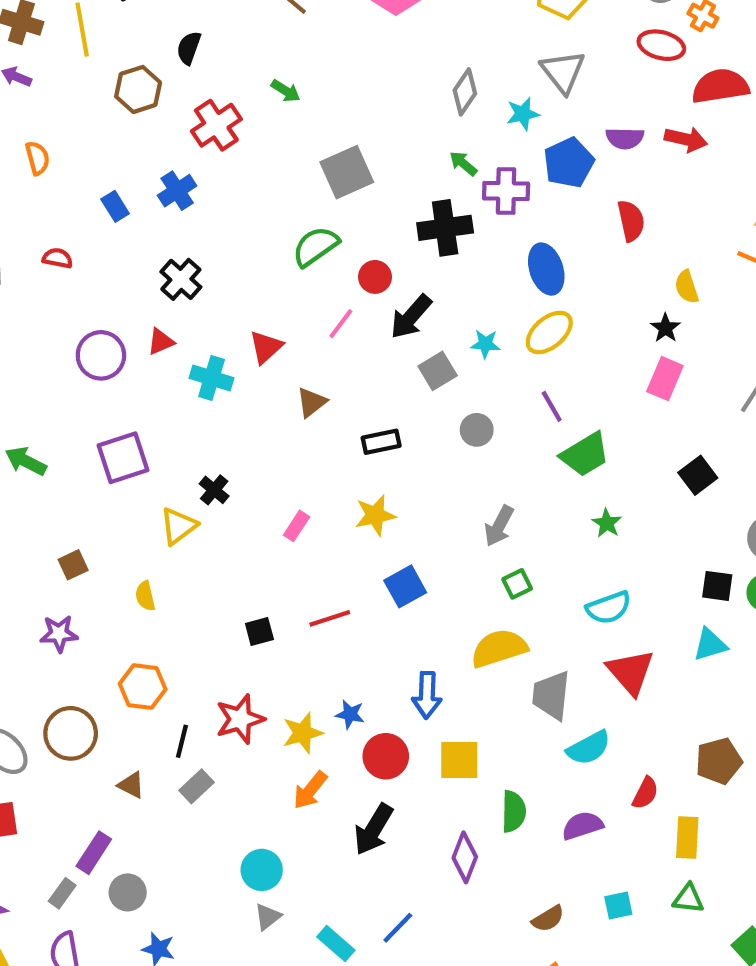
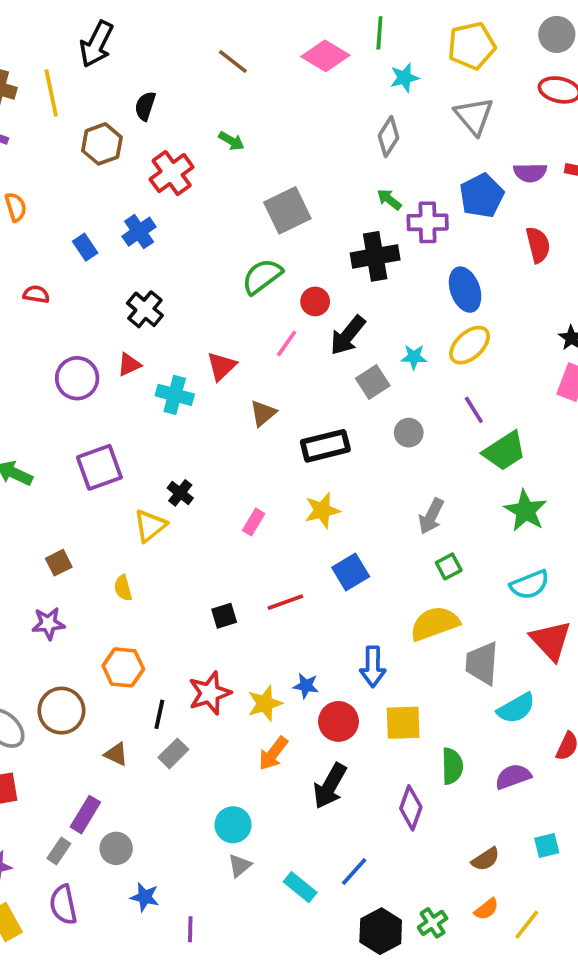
cyan star: (523, 114) -> (404, 78), moved
black rectangle: (381, 442) -> (325, 446), size x1.4
green star: (607, 523) -> (526, 511), size x1.6

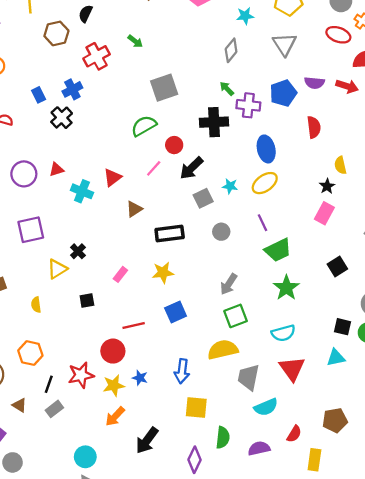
black cross: (145, 309) -> (62, 118), moved
green square: (449, 566) -> (236, 316), size x1.5
black square: (224, 616) -> (87, 301), moved
red circle: (338, 721) -> (113, 351), moved

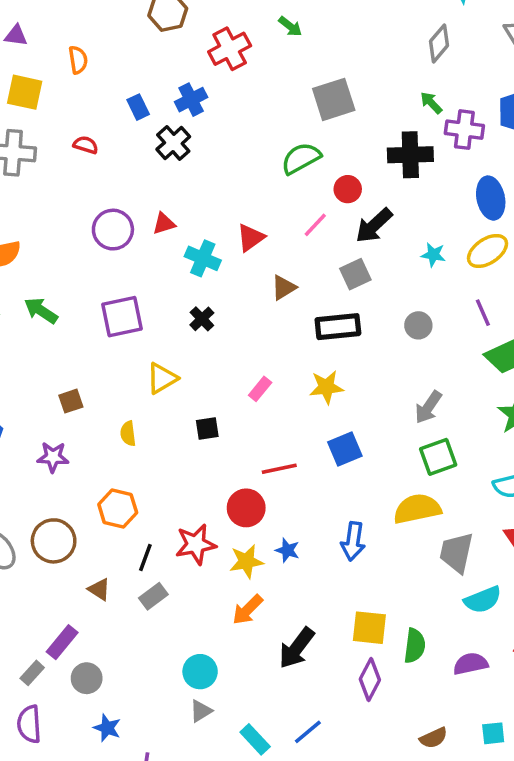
gray square: (203, 198) -> (355, 274), moved
black cross: (78, 251) -> (202, 319), moved
yellow square: (196, 407) -> (369, 628), moved

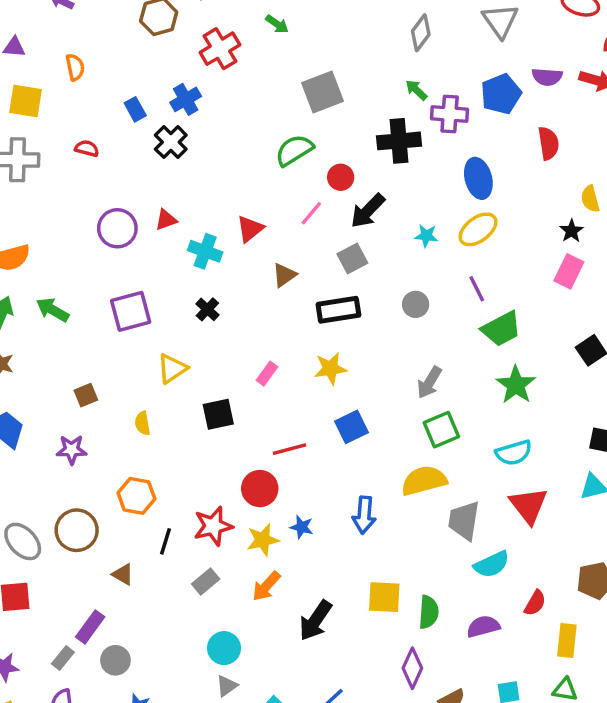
black square: (207, 428) -> (218, 414), size x1.4
gray rectangle: (153, 596) -> (206, 581), moved
purple diamond: (370, 680) -> (412, 668), moved

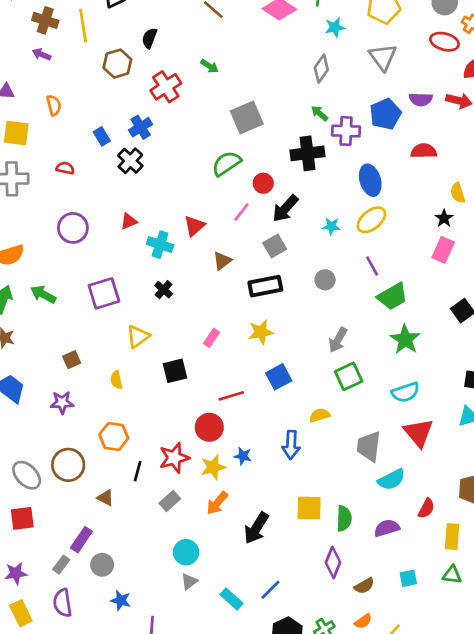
red semicircle: (548, 143) -> (424, 151), turned -80
purple circle: (117, 228) -> (73, 228), moved
yellow semicircle: (424, 481) -> (320, 415), moved, size x0.6

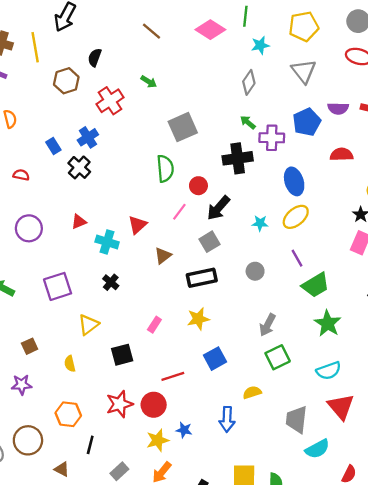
green semicircle: (226, 164) -> (165, 169), turned 120
red star: (174, 458) -> (119, 404), moved

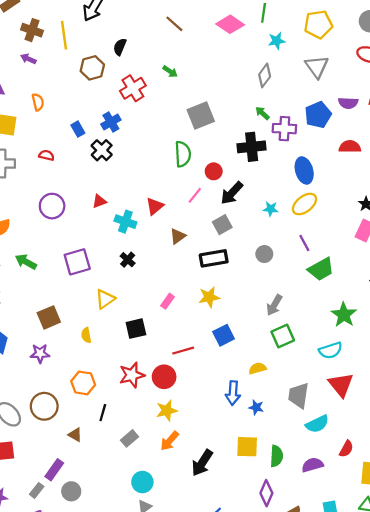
green star: (328, 323) -> (344, 315), moved
brown square: (30, 346) -> (49, 317), size x1.5
blue star: (184, 430) -> (256, 407), moved

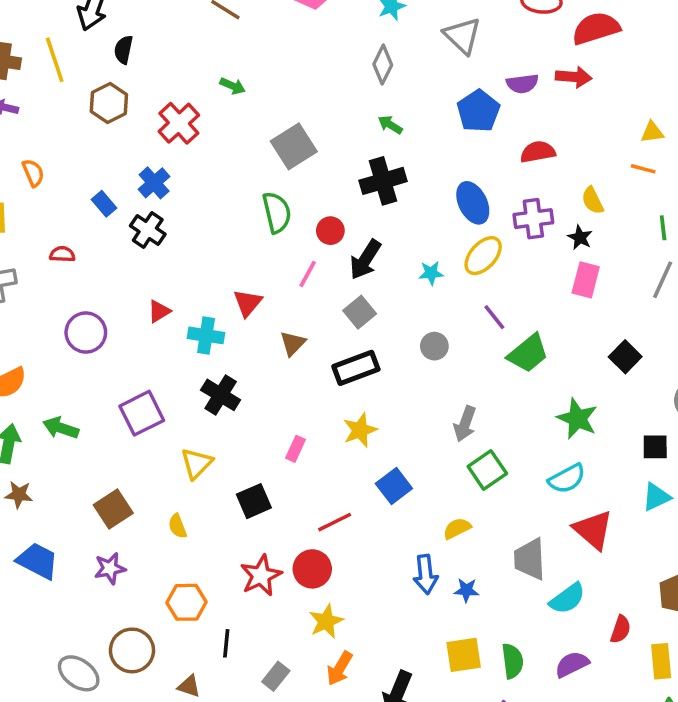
black semicircle: (120, 47) -> (124, 50), moved
purple cross: (284, 129) -> (533, 219), moved
black cross: (128, 260) -> (221, 395), size x1.5

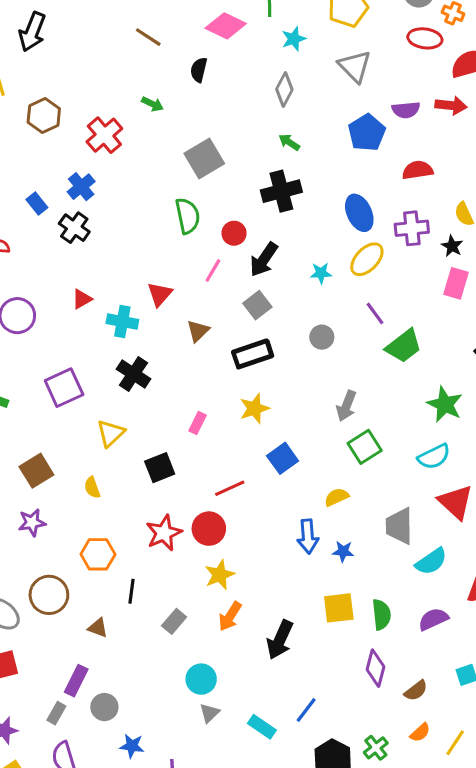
black semicircle: (124, 50) -> (199, 70), moved

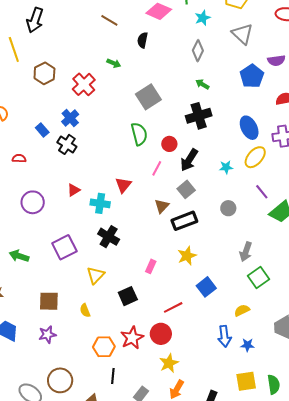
brown triangle: (198, 331) -> (162, 206), moved
brown square: (36, 471) -> (49, 301), turned 35
orange hexagon: (98, 554) -> (104, 347), moved

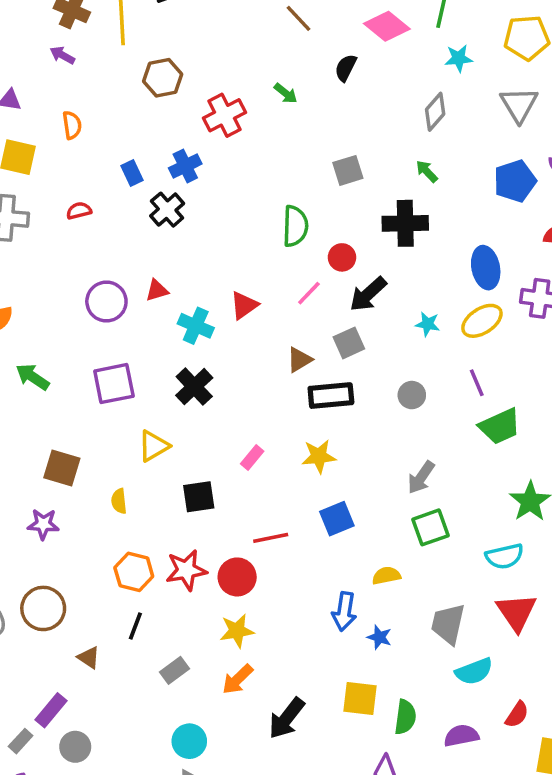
gray square: (148, 97) -> (348, 170), moved, size x0.7
red semicircle: (19, 158) -> (79, 211), turned -32
purple circle: (33, 202) -> (106, 302), moved

